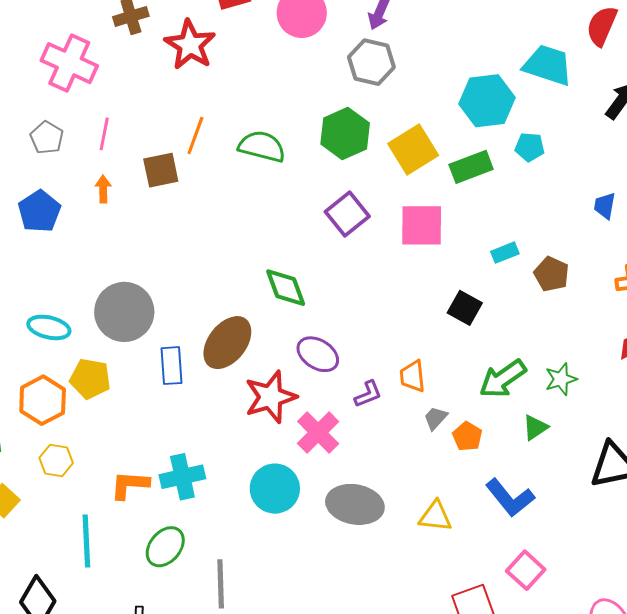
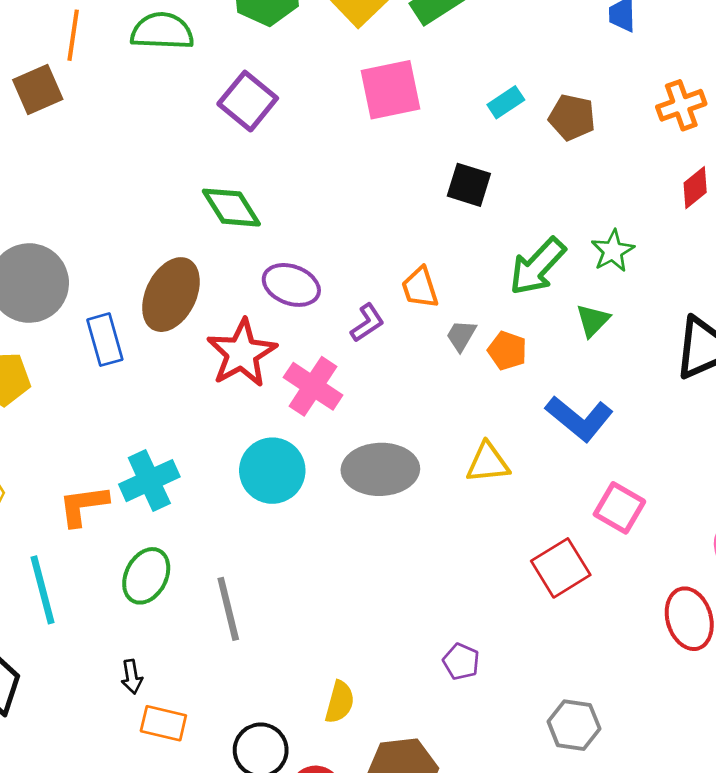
purple square: (347, 214) -> (248, 101), moved

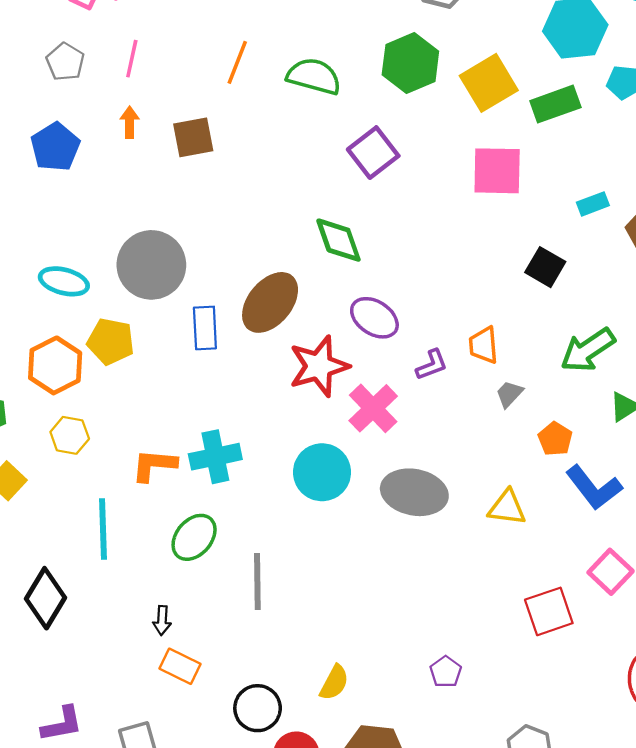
brown square: (38, 89) -> (193, 137), moved
orange pentagon: (507, 351) -> (555, 439), moved

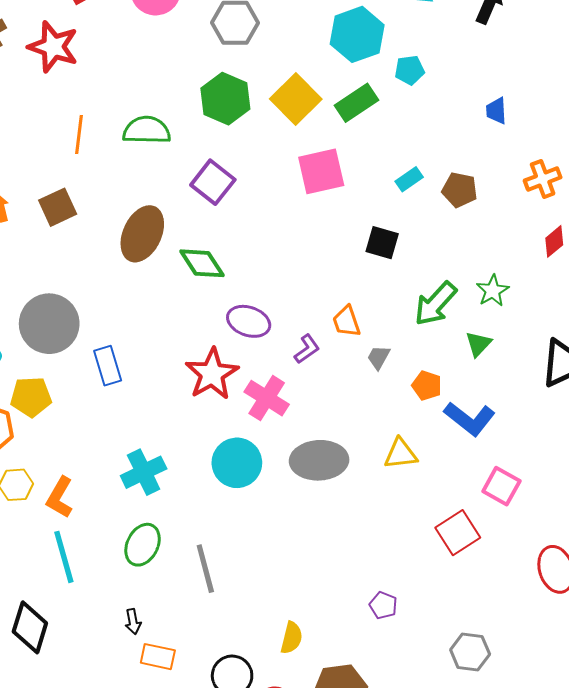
brown ellipse: (270, 302) -> (142, 234), moved
orange L-shape: (154, 465) -> (60, 497), moved, turned -51

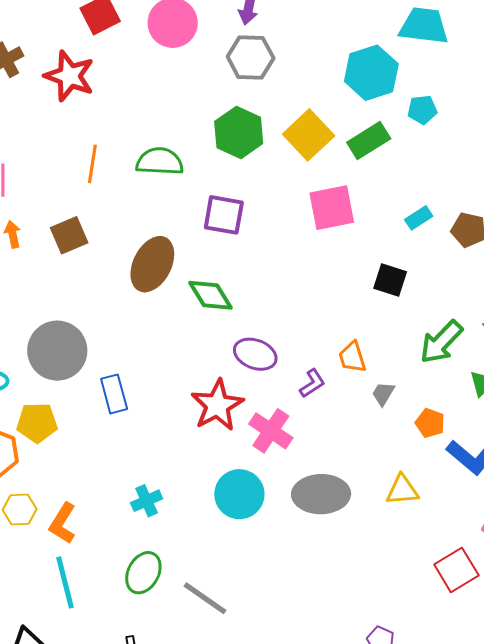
purple square: (213, 182) -> (224, 215), turned -30
cyan cross: (144, 472) -> (147, 501), size x0.7
gray line: (205, 569) -> (205, 598), turned -42

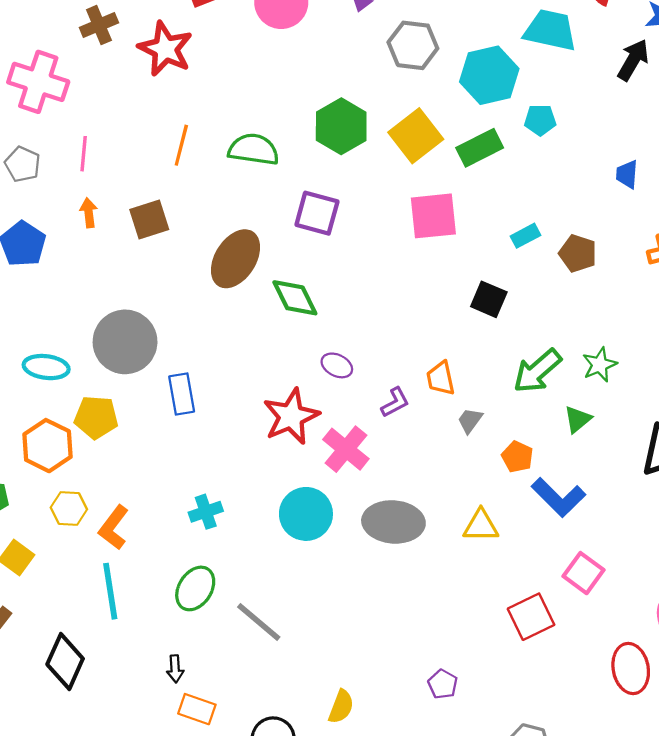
gray hexagon: (251, 57) -> (413, 45), moved
purple ellipse: (255, 354) -> (337, 365), size x0.7

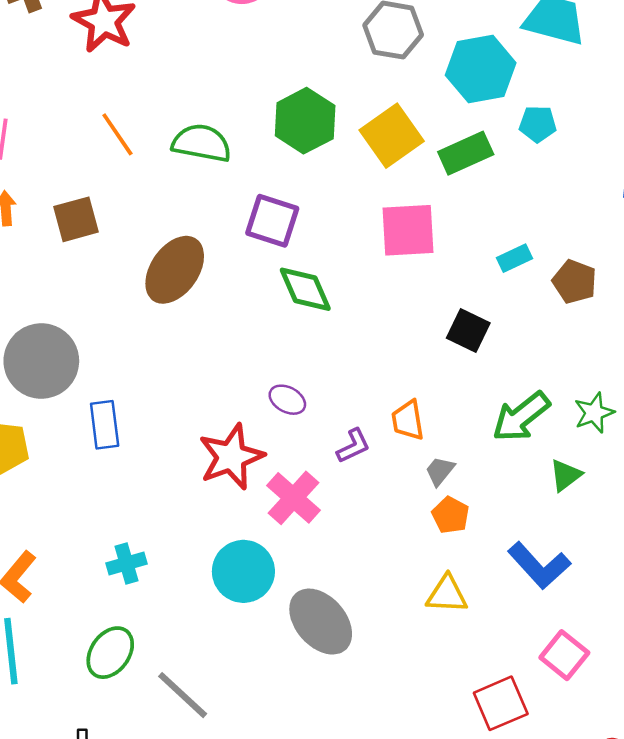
orange line: (181, 145) -> (117, 134), turned -51
green diamond: (295, 298) -> (305, 289), moved
orange pentagon: (517, 457) -> (451, 515), moved
gray ellipse: (393, 522) -> (321, 622), moved, turned 42

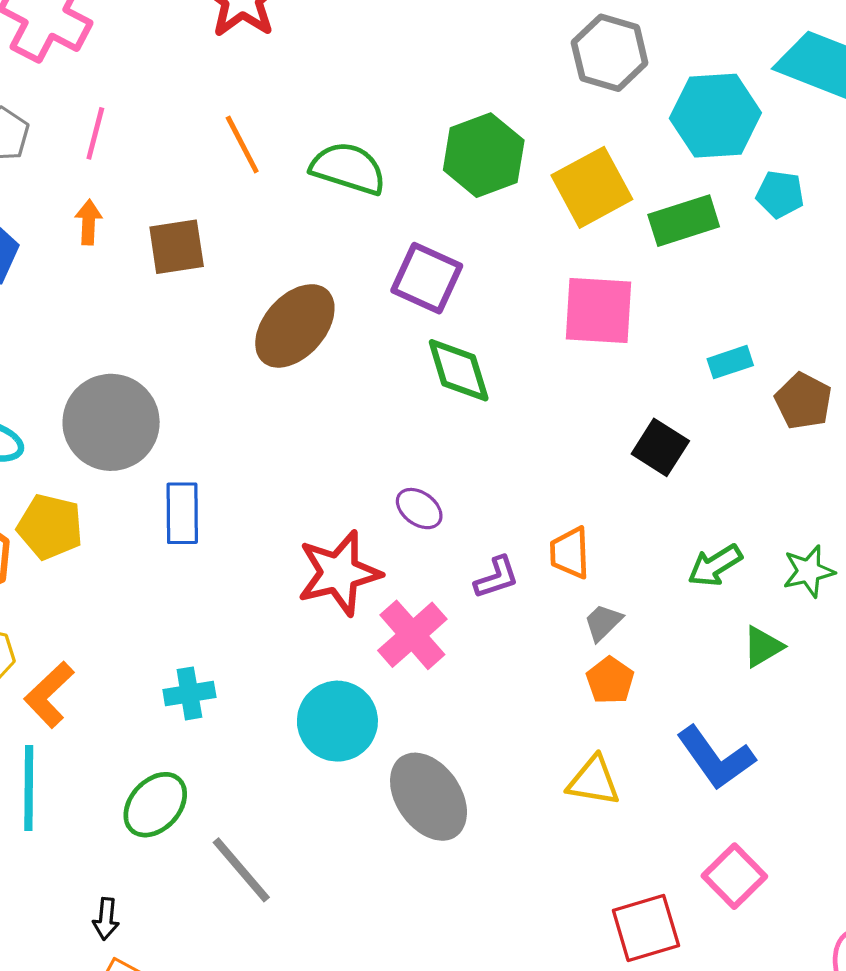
green arrow: (521, 417) -> (715, 565), size x0.7

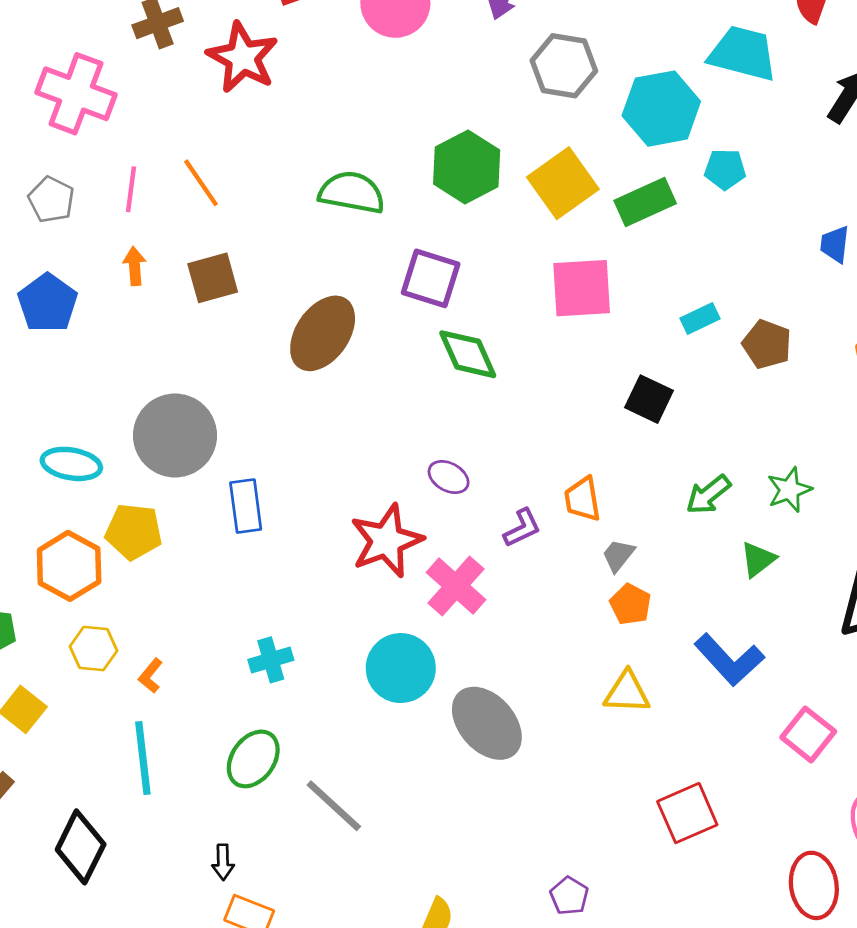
orange line: (242, 145) -> (201, 183), moved
orange L-shape: (49, 695) -> (151, 676), size x0.6
pink square: (734, 876) -> (808, 734), moved

